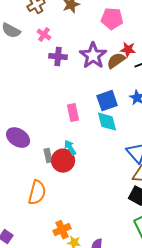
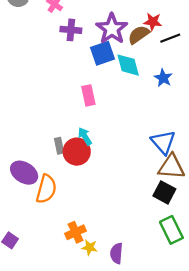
blue square: (107, 101) -> (102, 53), moved
cyan diamond: (107, 122) -> (128, 65), moved
purple ellipse: (18, 138) -> (24, 173), moved

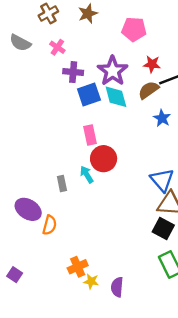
brown semicircle: (139, 35) -> (149, 90), moved
blue square: (102, 53) -> (89, 95), moved
cyan diamond: (128, 65) -> (116, 97), moved
red circle: (77, 152) -> (104, 159), moved
orange semicircle: (46, 189) -> (50, 225), size x0.7

